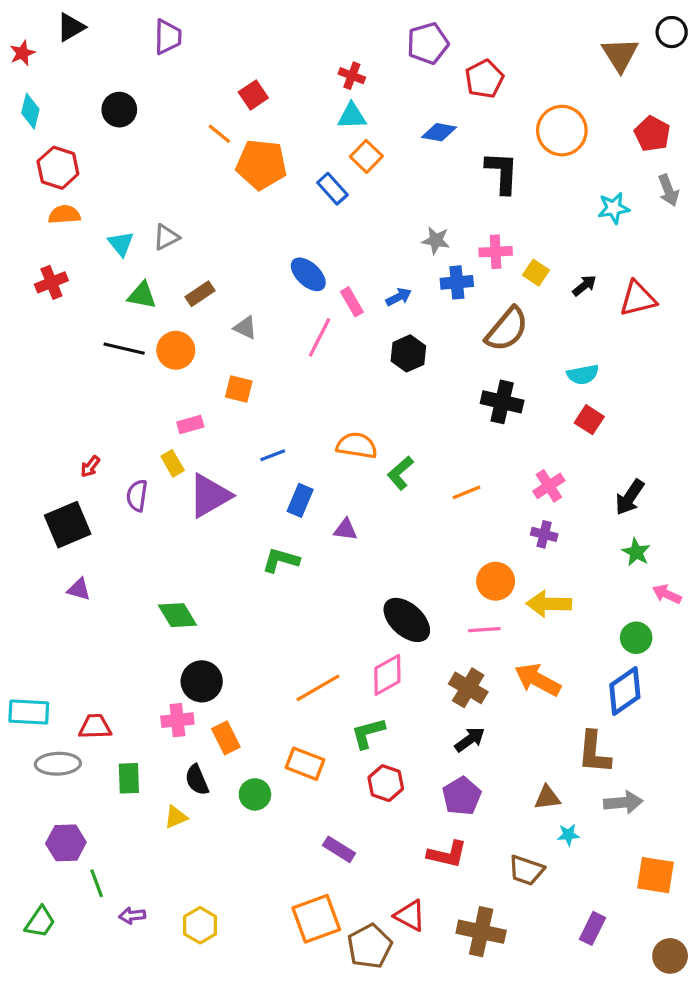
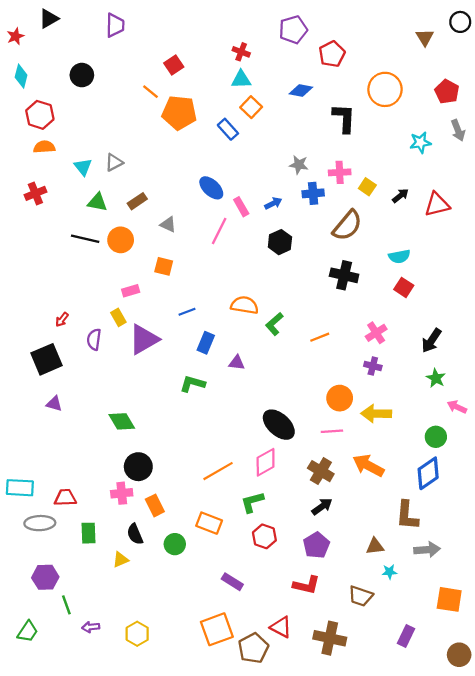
brown triangle: (620, 55) -> (425, 37), size x0.7

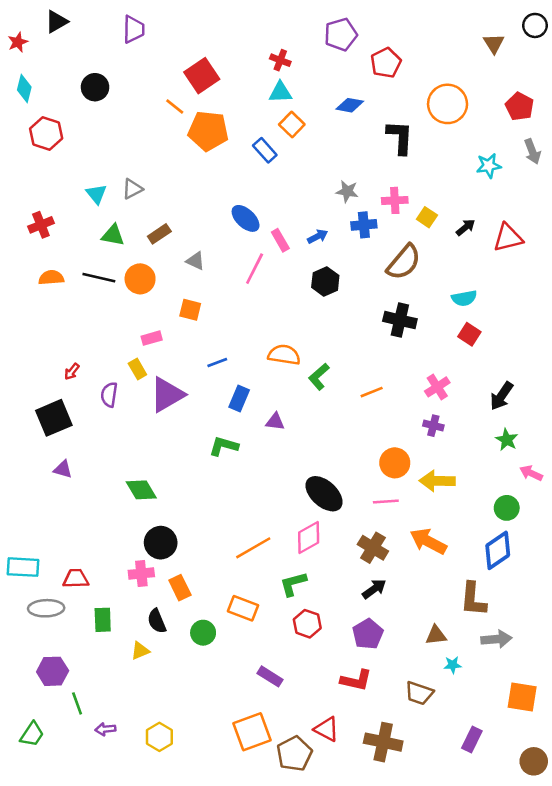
red square: (174, 65) -> (202, 76), size x1.5
orange semicircle: (44, 147) -> (51, 278), moved

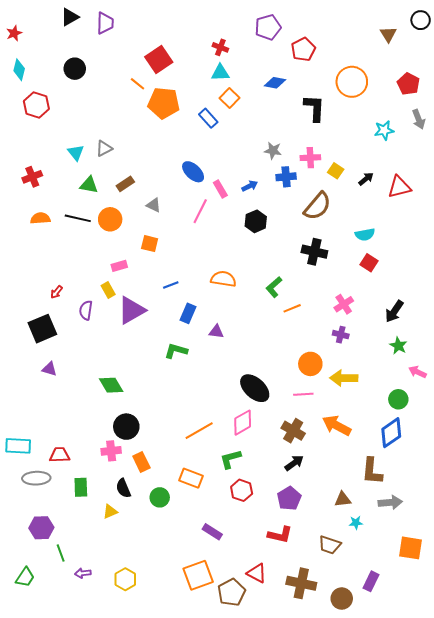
black triangle: (56, 22) -> (70, 17), moved
green L-shape: (319, 377) -> (274, 287), moved
brown circle: (534, 761) -> (342, 599), moved

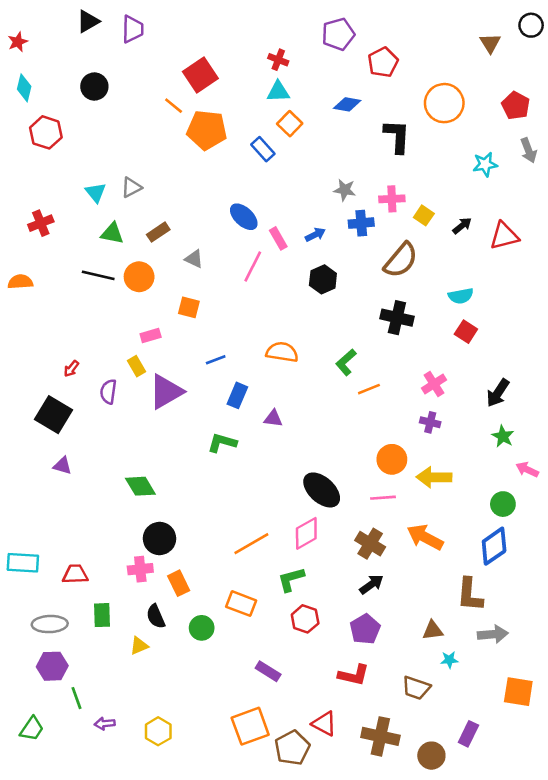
orange semicircle: (40, 218) -> (20, 282), moved
black square: (42, 329) -> (54, 415), turned -36
gray ellipse: (36, 478) -> (50, 624), moved

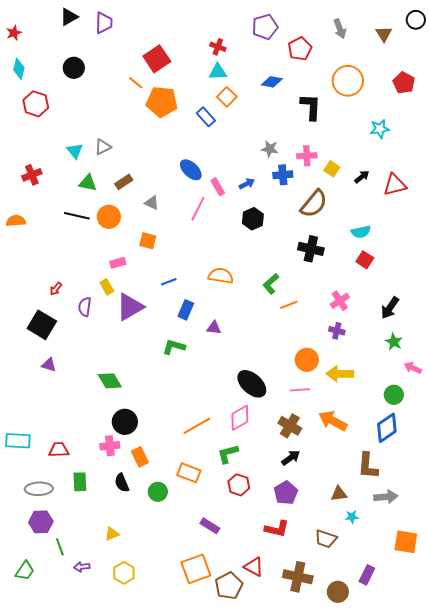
gray arrow: (528, 150) -> (340, 29), moved
yellow triangle: (139, 646) -> (112, 534), moved

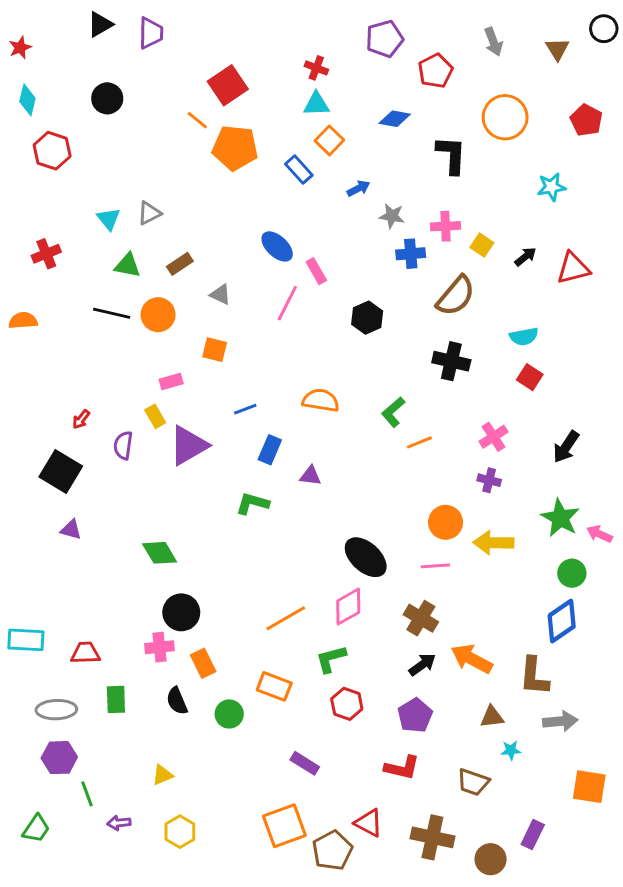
blue arrow: (247, 184) -> (358, 188), moved
green star: (394, 342) -> (560, 518), moved, size x1.5
orange arrow: (333, 421) -> (472, 659), moved

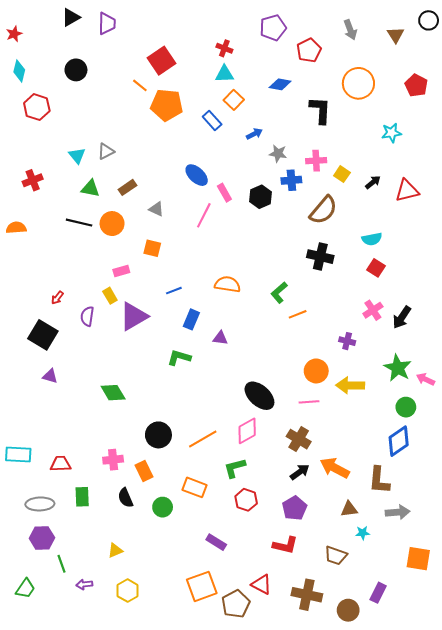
black hexagon: (367, 318) -> (261, 197), moved
pink cross: (493, 437) -> (373, 310), moved
black circle: (181, 612) -> (158, 435), moved

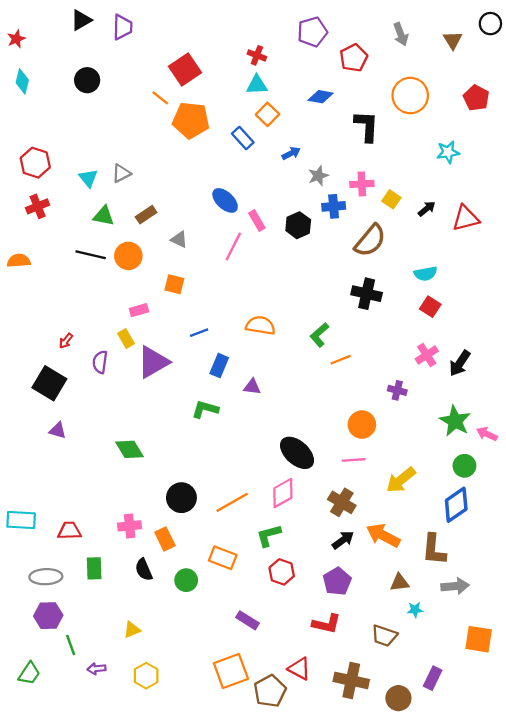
red hexagon: (37, 107) -> (35, 163), moved
gray star: (278, 153) -> (318, 176), turned -30
yellow arrow: (350, 385) -> (401, 480), moved, turned -40

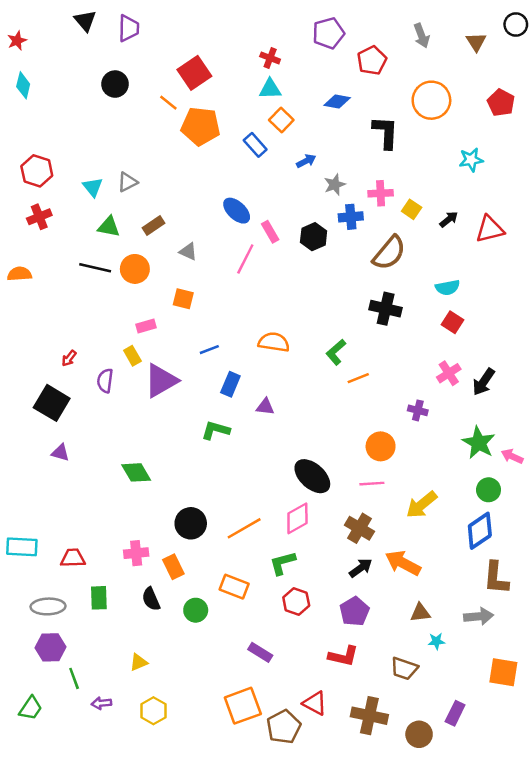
black triangle: (81, 20) -> (85, 21), turned -40
black circle: (87, 80) -> (115, 84), moved
brown L-shape: (434, 550) -> (496, 578), moved

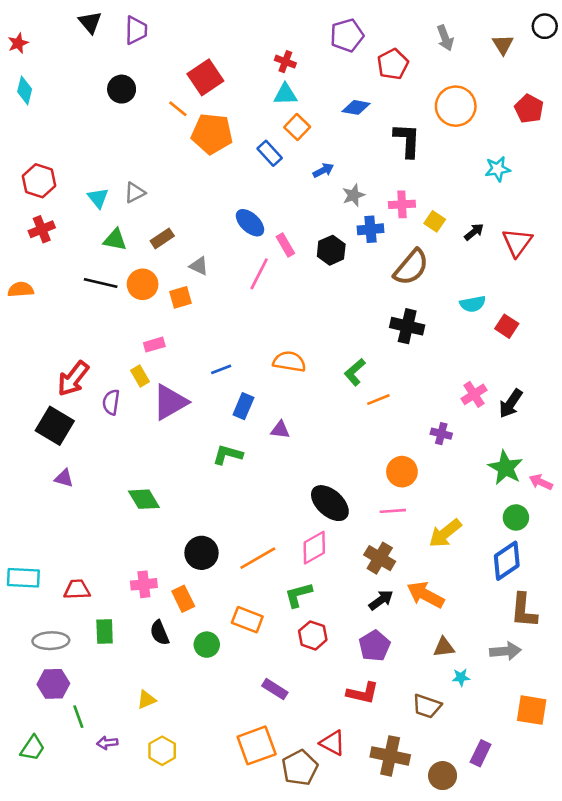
red triangle: (490, 229) -> (517, 242), turned -40
orange square: (183, 299) -> (181, 297), moved, turned -30
red square: (453, 322) -> (507, 326), moved
red arrow: (69, 358) -> (73, 379), size x2.0

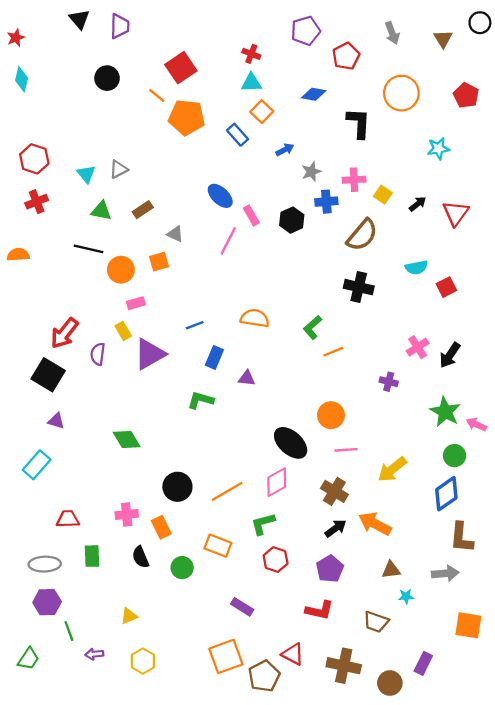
orange circle: (143, 284) -> (121, 270), moved
red square: (507, 326) -> (446, 287), turned 30
orange circle: (402, 472) -> (331, 415), moved
cyan rectangle: (23, 578) -> (37, 465), moved, turned -52

